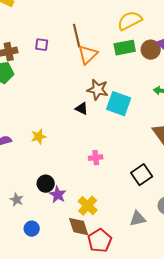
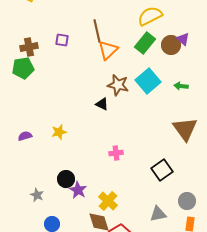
green rectangle: (125, 48) -> (145, 43), turned -40
cyan square: (119, 104) -> (148, 81), moved, turned 30

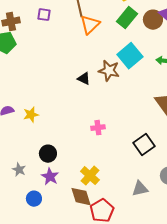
brown star: (118, 85) -> (109, 71), moved
yellow star: (59, 132) -> (31, 115), moved
purple star: (78, 190) -> (50, 177), moved

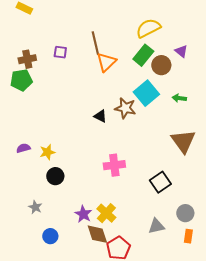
brown circle: (153, 20) -> (161, 65), moved
pink cross: (98, 128) -> (114, 165), size x1.5
black circle: (48, 154) -> (55, 176), moved
purple star: (50, 177) -> (83, 214), moved

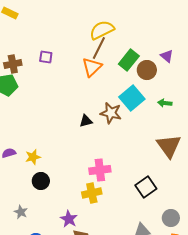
yellow semicircle: (148, 28) -> (102, 30), moved
brown line: (95, 43) -> (99, 48), moved, turned 40
black triangle: (100, 116) -> (86, 121), turned -40
yellow cross: (106, 213) -> (92, 193), moved, turned 36

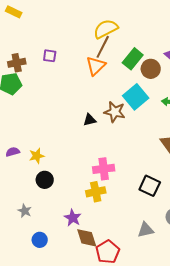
black square: (146, 187) -> (150, 186), turned -30

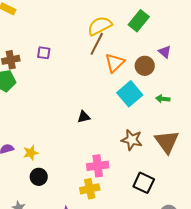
green rectangle: (133, 59) -> (139, 21), moved
orange triangle: (96, 66) -> (115, 63), moved
brown star: (115, 112) -> (132, 140), moved

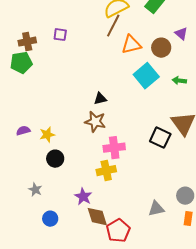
orange triangle: (115, 63) -> (131, 45), turned 30
brown star: (132, 140) -> (95, 122), moved
black square: (144, 183) -> (160, 138), moved

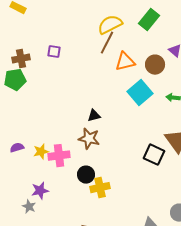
pink cross: (114, 148) -> (59, 156), moved
black circle: (55, 159) -> (86, 175), moved
purple star: (83, 197) -> (40, 191), moved, turned 30

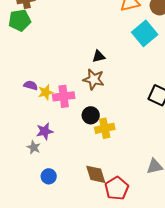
purple semicircle: (17, 148) -> (31, 85), moved, turned 32

